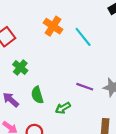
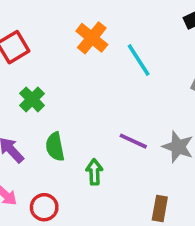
green arrow: (63, 108) -> (94, 172), turned 112

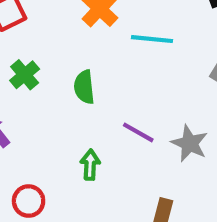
cyan line: (139, 60) -> (152, 39), turned -56
green semicircle: (55, 147) -> (84, 87), moved

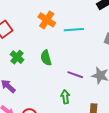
green arrow: (90, 165) -> (65, 97), moved

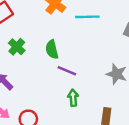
purple line: (75, 75) -> (67, 71), moved

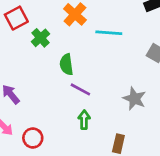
green cross: (17, 47) -> (40, 38), moved

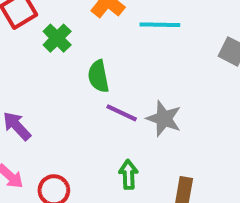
gray star: (134, 99) -> (164, 119), moved
green arrow: (84, 120) -> (128, 174), moved

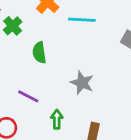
purple line: (122, 113) -> (28, 96), moved

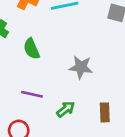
green arrow: (57, 119) -> (66, 109), turned 66

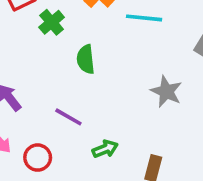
gray star: (81, 67) -> (166, 91), moved

